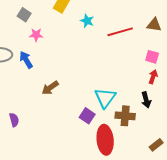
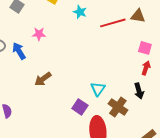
brown triangle: (154, 25) -> (138, 16), moved
pink star: (36, 35) -> (39, 34), moved
cyan triangle: (105, 98) -> (98, 89), size x0.7
brown cross: (125, 116) -> (118, 107), turned 30

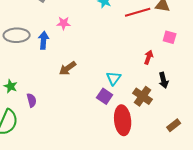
blue arrow: (19, 51) -> (44, 40), turned 36
red arrow: (146, 68) -> (149, 57), moved
cyan triangle: (98, 89) -> (114, 78), moved

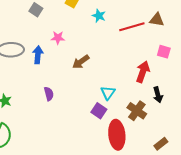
red arrow: (149, 57) -> (143, 72), size x1.5
brown arrow: (68, 68) -> (81, 62), moved
purple semicircle: (32, 100) -> (49, 94), moved
brown rectangle: (174, 125) -> (161, 144), moved

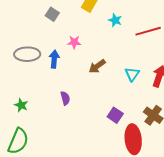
cyan triangle: (108, 93) -> (132, 74), moved

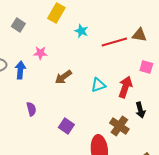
cyan triangle: (132, 74) -> (98, 85), turned 35
purple square: (115, 115) -> (66, 126), moved

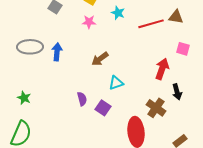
pink star: (40, 53) -> (89, 22), moved
cyan triangle: (98, 85) -> (116, 83), moved
purple semicircle: (31, 109) -> (82, 99), moved

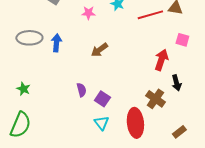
cyan triangle: (116, 83) -> (101, 123), moved, turned -49

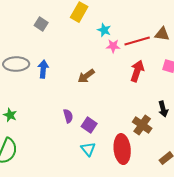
pink star: (88, 13) -> (113, 46), moved
red arrow: (161, 60) -> (137, 71), moved

